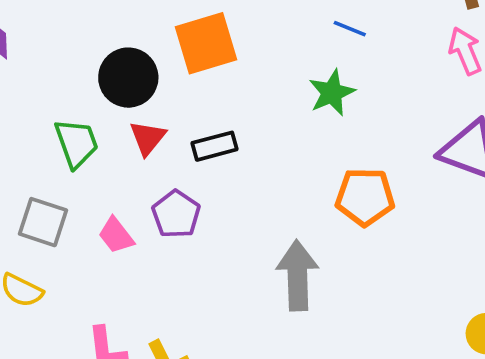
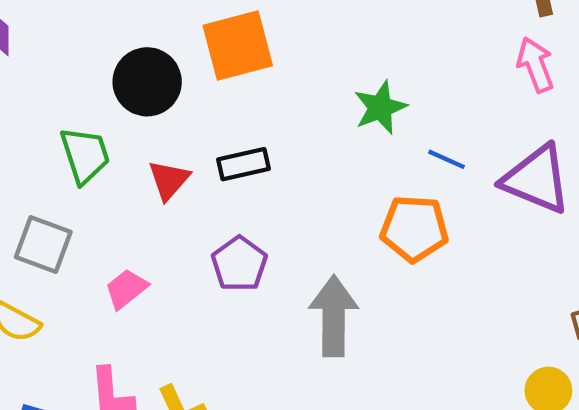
blue line: (350, 29) -> (447, 159), moved
red triangle: (148, 138) -> (169, 180), moved
purple pentagon: (176, 214) -> (239, 264), moved
pink trapezoid: (116, 235) -> (126, 289), moved, turned 87

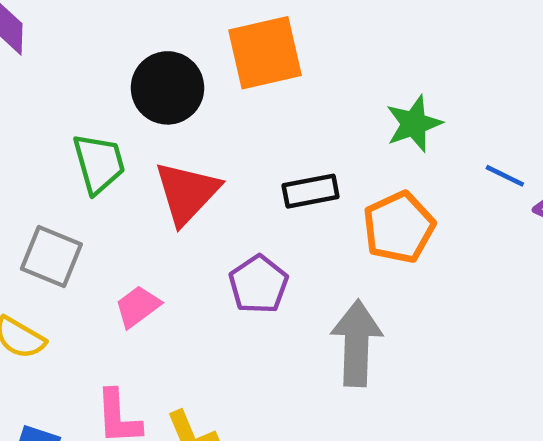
blue line: (447, 159) -> (505, 176), moved
black rectangle: (243, 164) -> (311, 191), moved
red triangle: (169, 180) -> (187, 193), size x1.5
orange pentagon: (414, 228) -> (399, 227), moved, turned -30

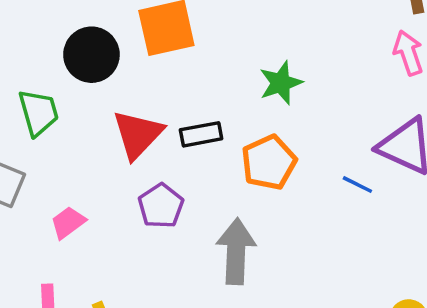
blue line: (505, 176) -> (357, 185), moved
red triangle: (187, 193) -> (138, 134), moved

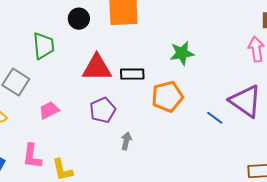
black circle: (91, 55) -> (79, 19), size x0.7
red triangle: (138, 134) -> (97, 68), turned 36
gray arrow: (236, 251) -> (126, 141), moved, size x0.5

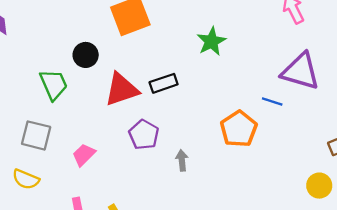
black circle: (79, 19) -> (86, 55), moved
orange pentagon: (167, 97) -> (239, 129), moved

